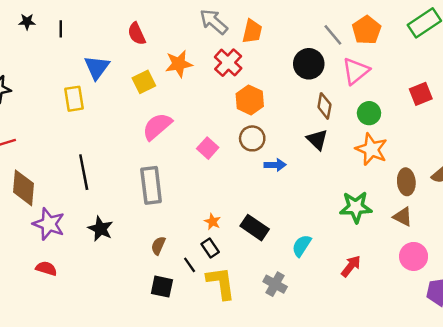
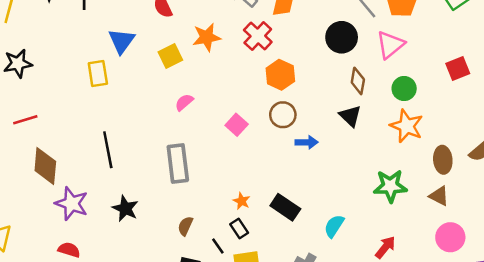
pink semicircle: (157, 126) -> (184, 102), size x0.6

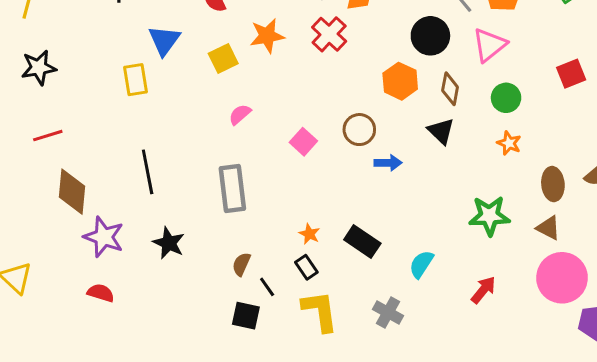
orange hexagon: (280, 75) -> (400, 81), moved
orange star: (407, 126) -> (509, 143), size x0.6
pink circle: (450, 237) -> (562, 278), size x1.4
black line: (218, 246) -> (267, 287), moved

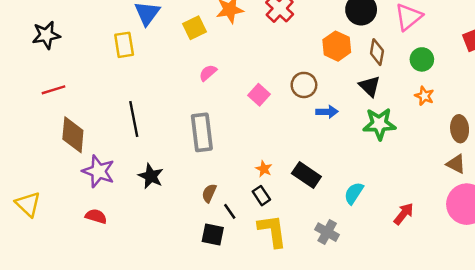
green star: (489, 216) -> (379, 124), moved

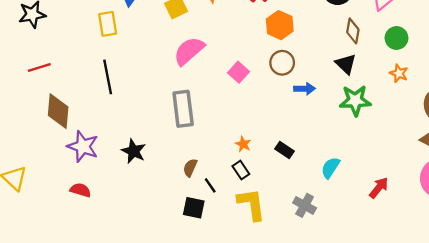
orange hexagon: (337, 46) -> (280, 25), moved
pink semicircle: (208, 73) -> (189, 51), size x1.8
black line: (134, 119) -> (108, 77), moved
black rectangle: (306, 175) -> (284, 150), size x0.7

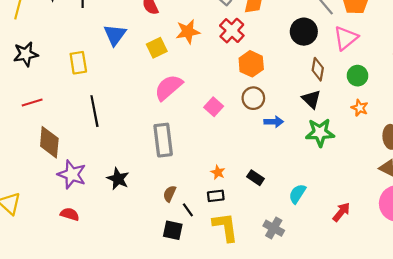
yellow rectangle: (108, 24) -> (78, 63), moved
black rectangle: (241, 170) -> (216, 196), turned -63

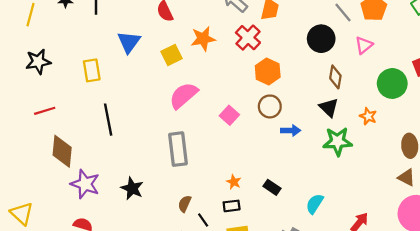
pink triangle: (346, 38) -> (364, 45), size x0.7
green circle: (357, 76) -> (392, 83), moved, size x1.4
orange star: (360, 108) -> (368, 116), moved

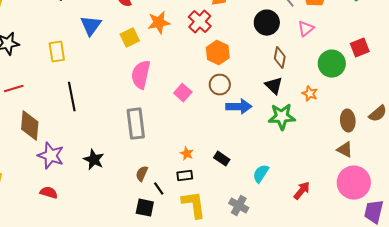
pink semicircle: (183, 96) -> (141, 75), turned -36
blue arrow: (291, 130) -> (239, 107), size x1.4

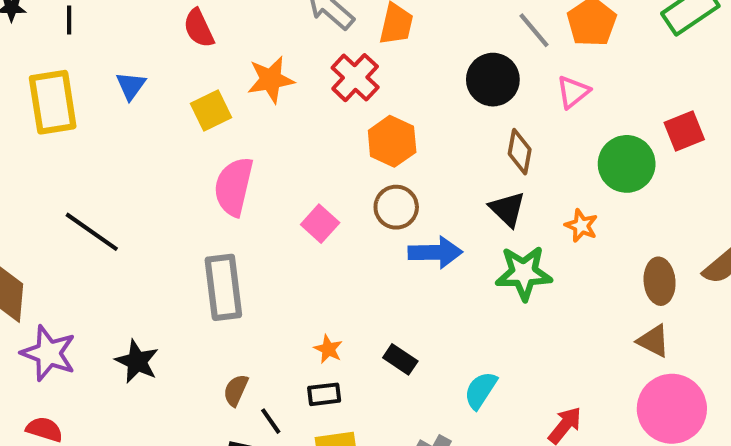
blue triangle: (91, 26) -> (131, 86), size x0.7
yellow rectangle: (57, 52) -> (53, 102), moved, size x1.4
black line: (72, 97) -> (92, 232), turned -44

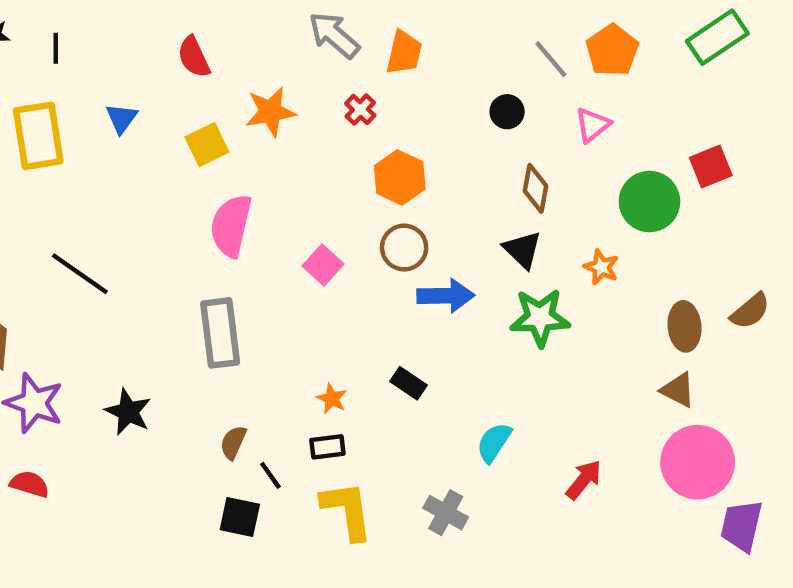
red cross: (355, 78) -> (360, 110), size x0.6
black circle: (493, 80) -> (507, 112), size x0.6
black rectangle: (400, 359) -> (408, 383), moved

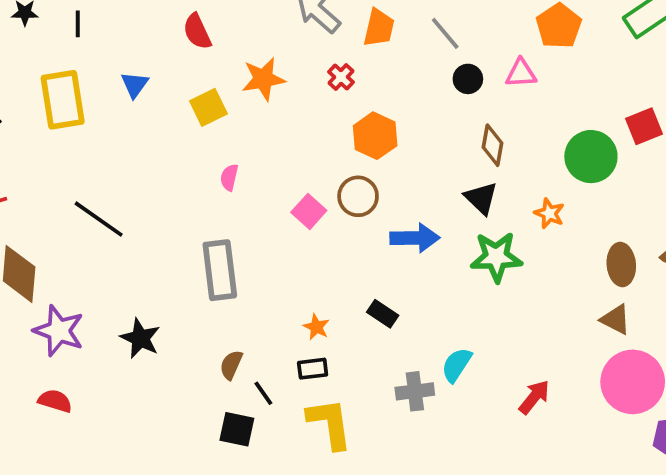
gray line: (551, 59) -> (445, 33), moved
pink triangle: (592, 125) -> (521, 73), moved, turned 36
pink semicircle: (231, 226) -> (229, 177), size x0.5
brown circle: (404, 248) -> (358, 196), moved
gray cross: (446, 513) -> (415, 391), moved, turned -36

